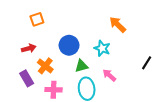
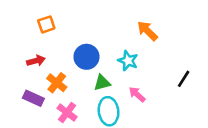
purple rectangle: (27, 78) -> (33, 98), turned -35
pink cross: (54, 90) -> (67, 113), turned 35

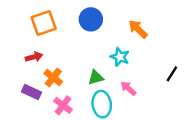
orange square: (46, 24) -> (44, 23), size x1.5
blue circle: (86, 57) -> (91, 19), moved

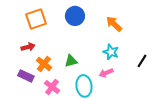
cyan star: (120, 57) -> (111, 52), moved
green triangle: (96, 77) -> (71, 61), moved
pink arrow: (128, 88) -> (106, 73), turned -64

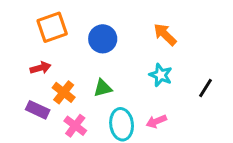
blue circle: (75, 16) -> (103, 39), moved
pink arrow: (106, 73) -> (156, 121), moved

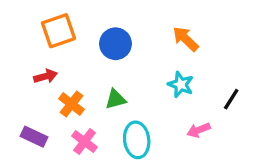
purple rectangle: (38, 110) -> (34, 137), moved
pink arrow: (156, 121) -> (199, 130), moved

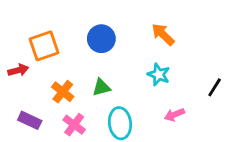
orange square: (58, 31) -> (44, 46), moved
red arrow: (45, 76) -> (18, 70), moved
black line: (231, 99) -> (215, 87), moved

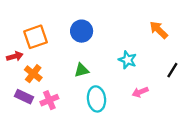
orange arrow: (163, 34) -> (159, 30), moved
orange cross: (63, 92) -> (33, 74), moved
pink cross: (74, 125) -> (49, 100), moved, turned 30

